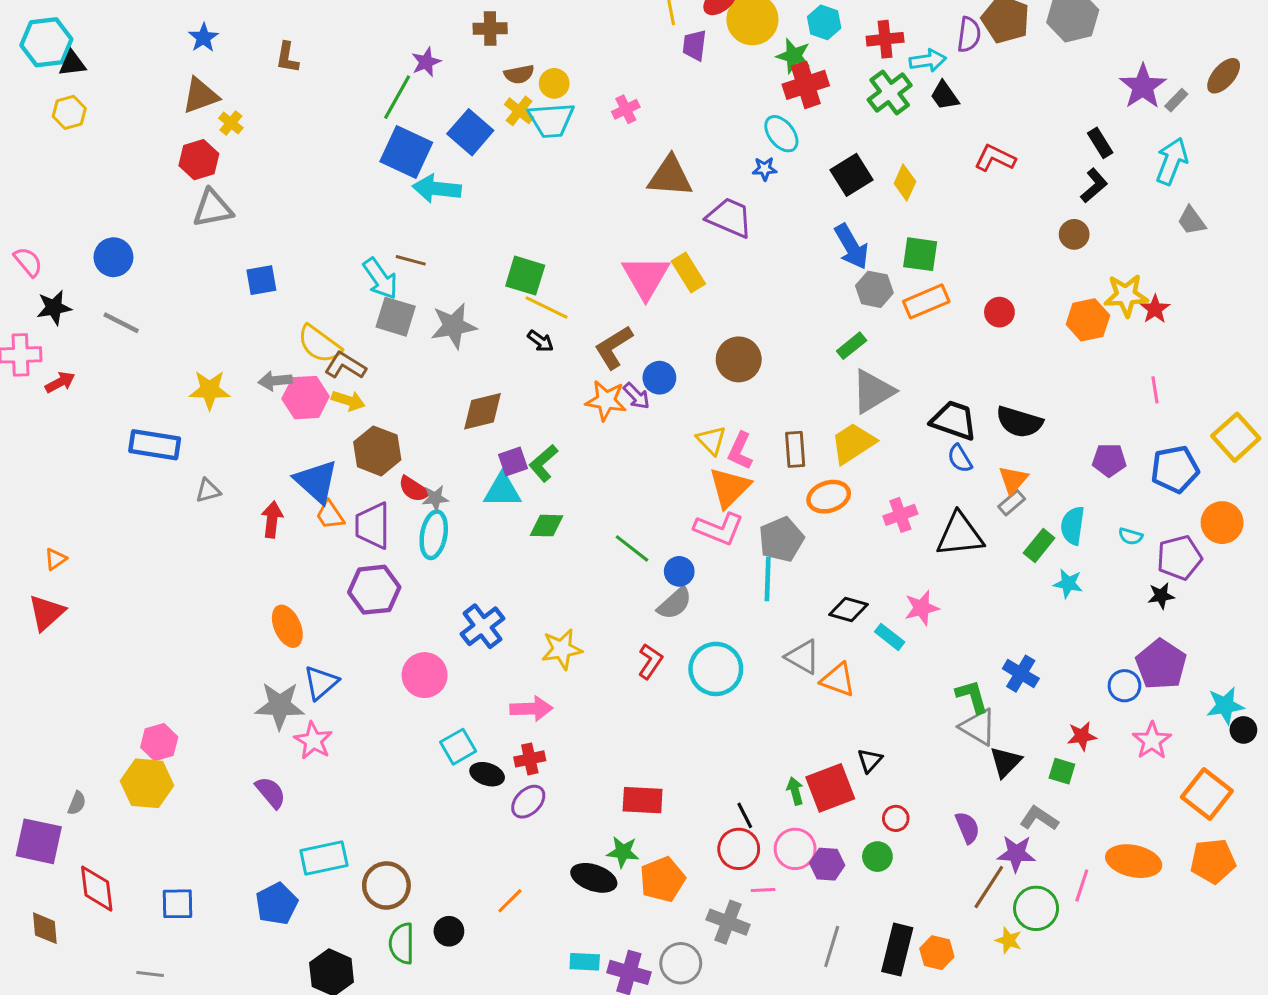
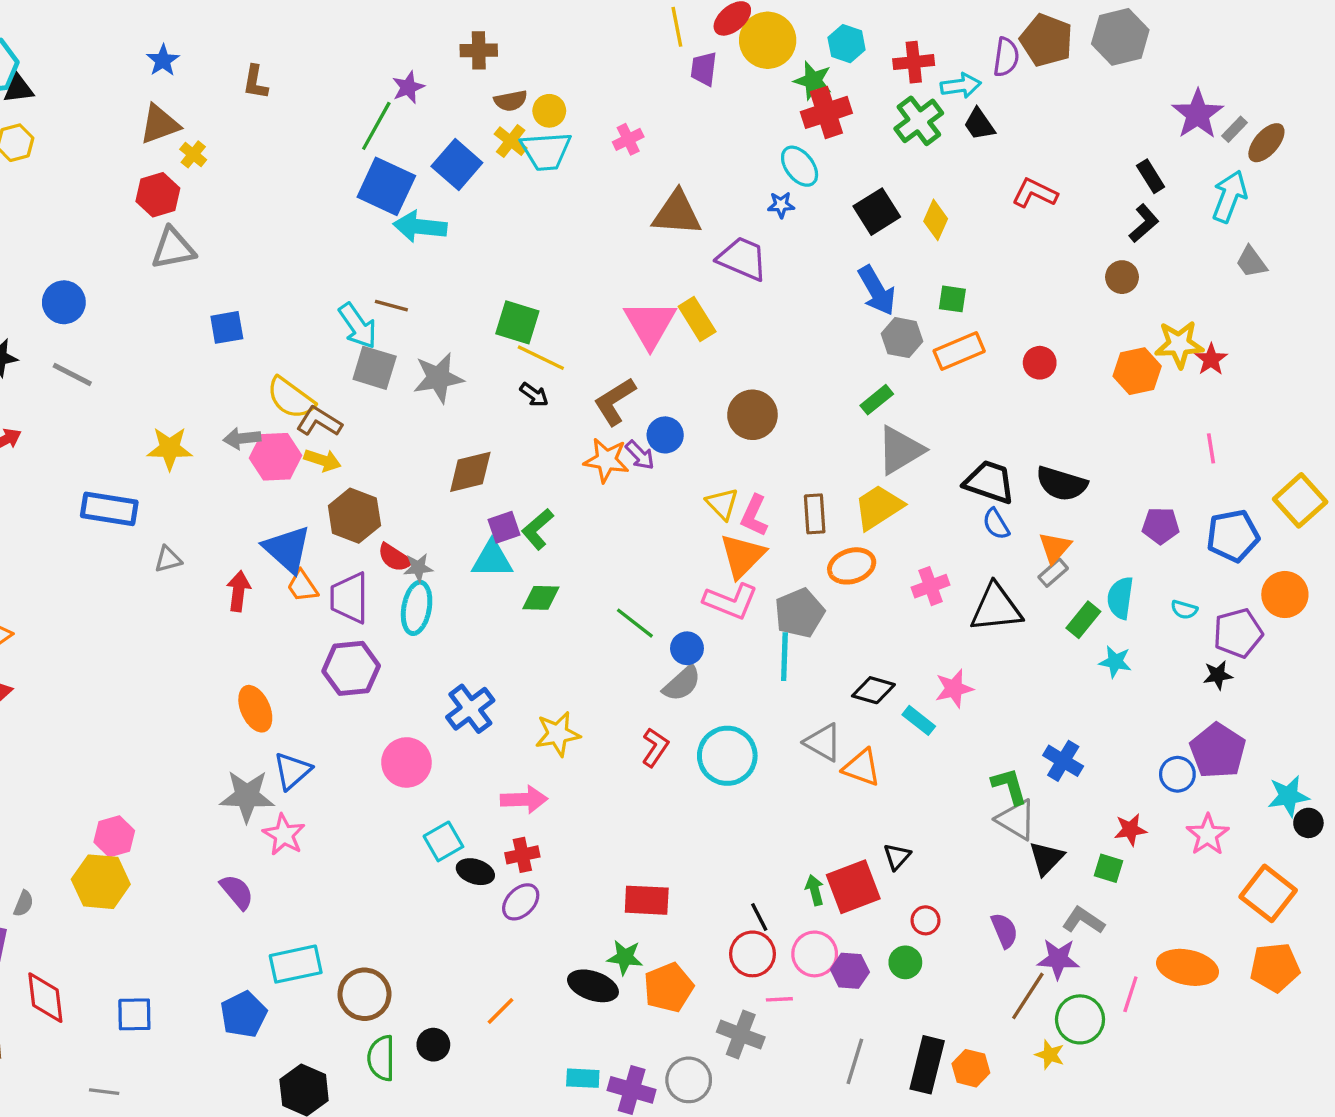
brown ellipse: (1224, 76) -> (1266, 143), moved
green square: (920, 254) -> (952, 299), size x0.7

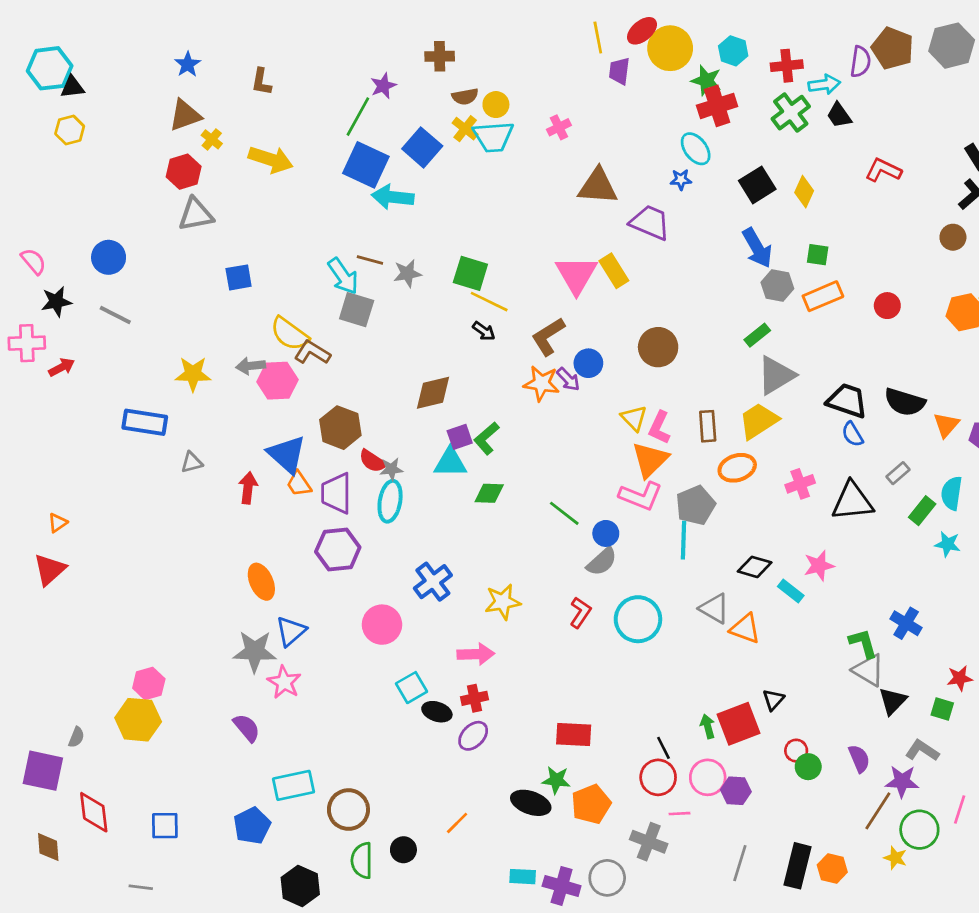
gray star: (438, 378) -> (407, 273), moved, size x0.7
yellow arrow: (323, 460) -> (271, 159), moved, size x1.5
orange triangle: (1055, 547) -> (946, 425), moved
green circle: (905, 962) -> (808, 767), moved

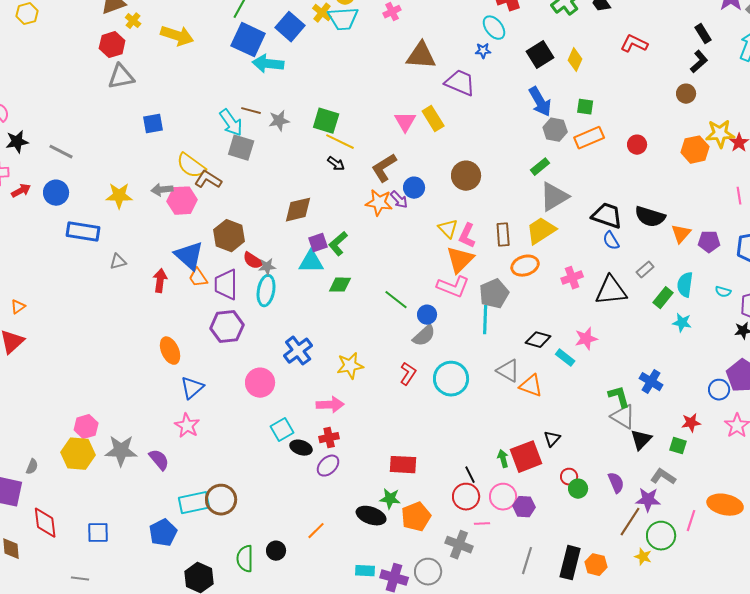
blue circle: (109, 257) -> (56, 193), moved
pink triangle: (576, 275) -> (405, 122), size x0.7
gray star: (255, 651) -> (121, 451), moved
brown circle: (348, 810) -> (221, 500), moved

